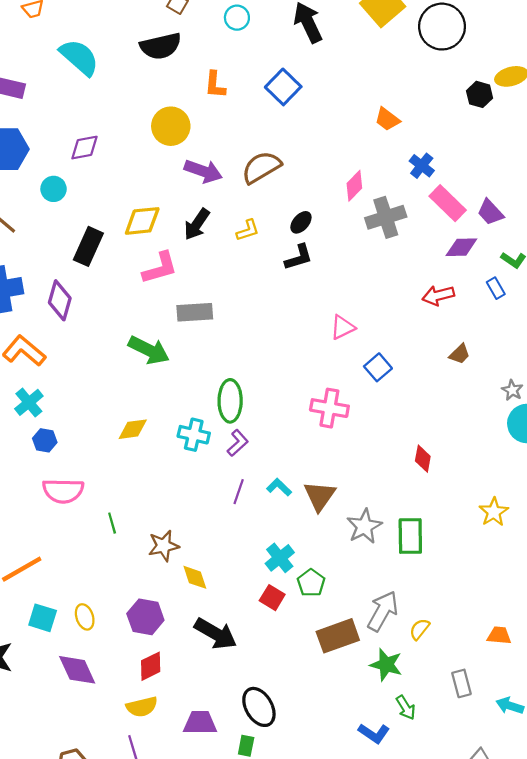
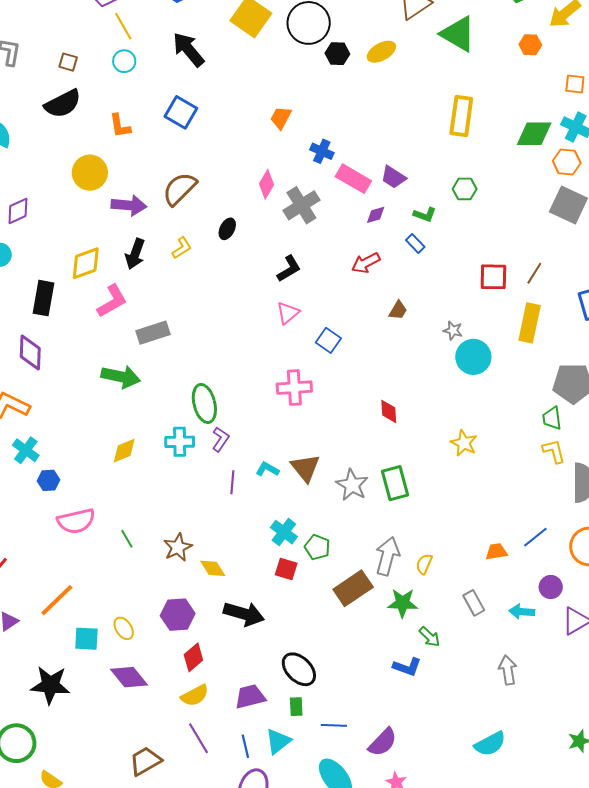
black hexagon: (480, 94) -> (337, 54), moved
orange trapezoid: (387, 119) -> (281, 118), turned 95
purple diamond: (461, 247) -> (376, 215), size x0.7
black L-shape: (299, 257) -> (289, 269), moved

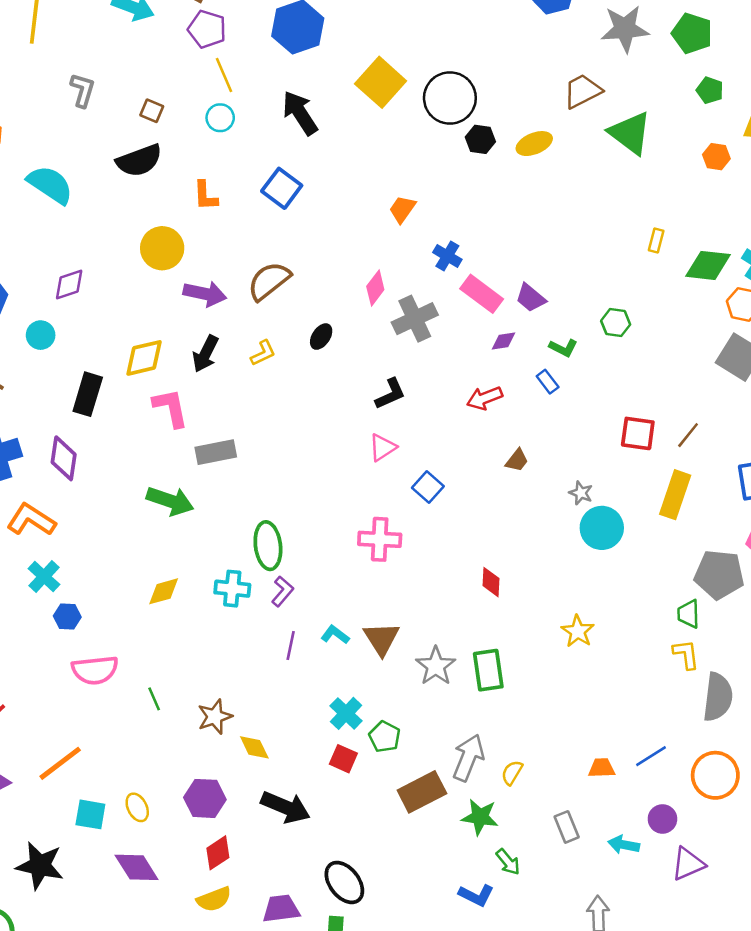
yellow rectangle: (461, 116) -> (656, 240), moved, size x0.5
pink L-shape: (112, 301) -> (171, 408), turned -78

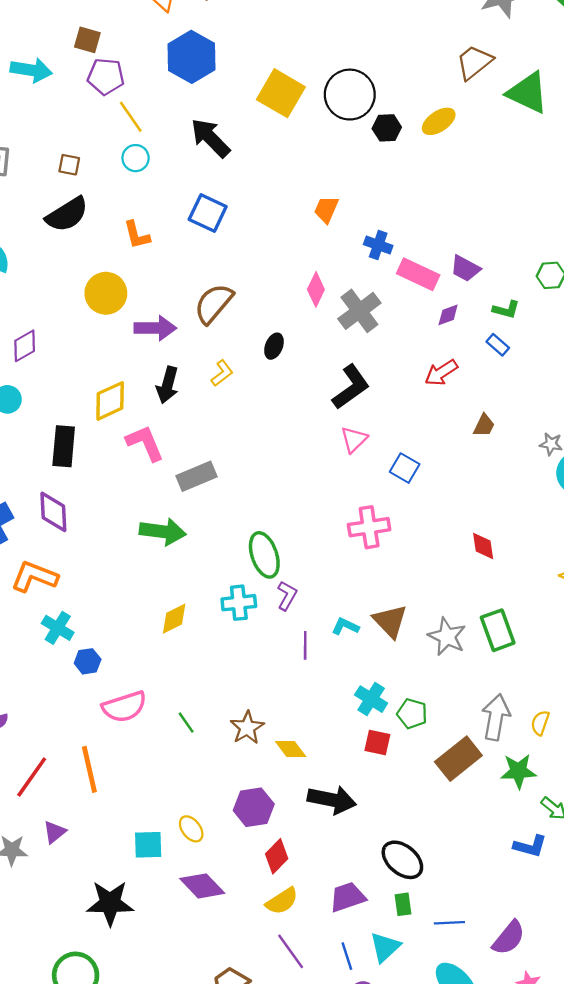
black L-shape: (390, 394) -> (351, 387), size x1.4
orange line: (60, 763) -> (89, 769), moved, turned -54

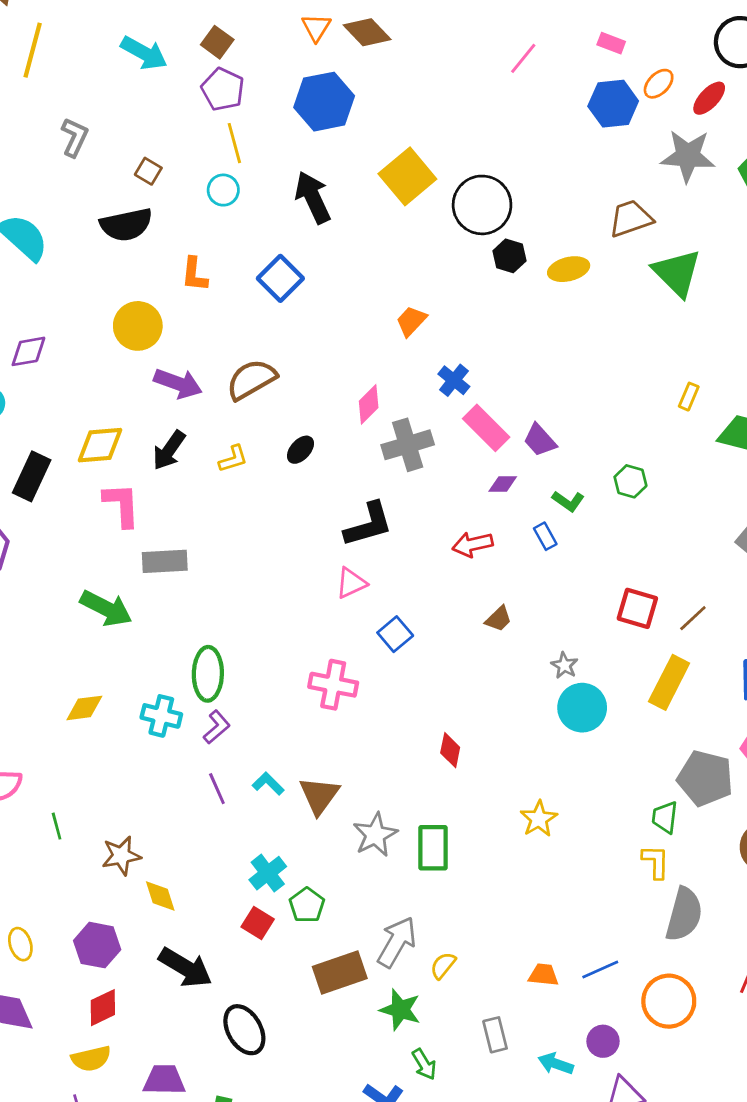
purple line: (305, 645) -> (217, 789), turned -44
black ellipse: (402, 860) -> (244, 1030), moved

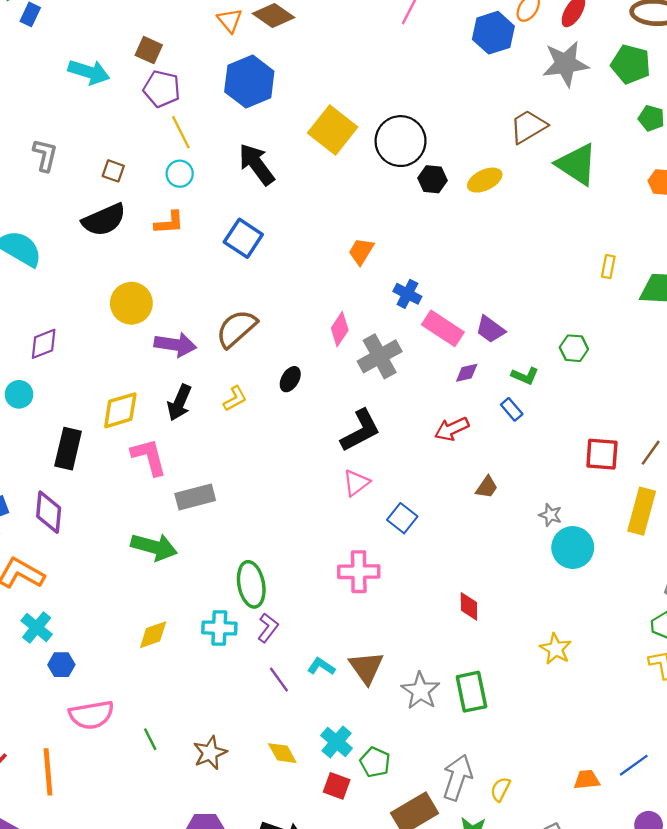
orange L-shape: (194, 274) -> (169, 223), moved, turned -88
yellow diamond: (160, 896) -> (282, 753), moved

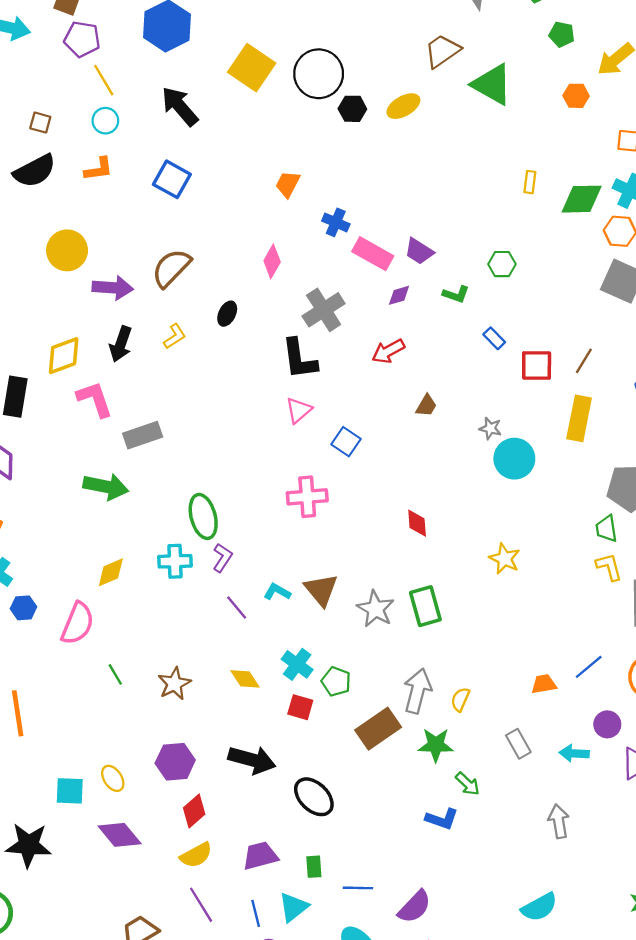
gray cross: (380, 356) -> (324, 310), moved
blue rectangle: (512, 409) -> (494, 338), moved
black L-shape: (360, 430) -> (299, 359), turned 114
pink semicircle: (91, 715) -> (77, 623), moved, turned -54

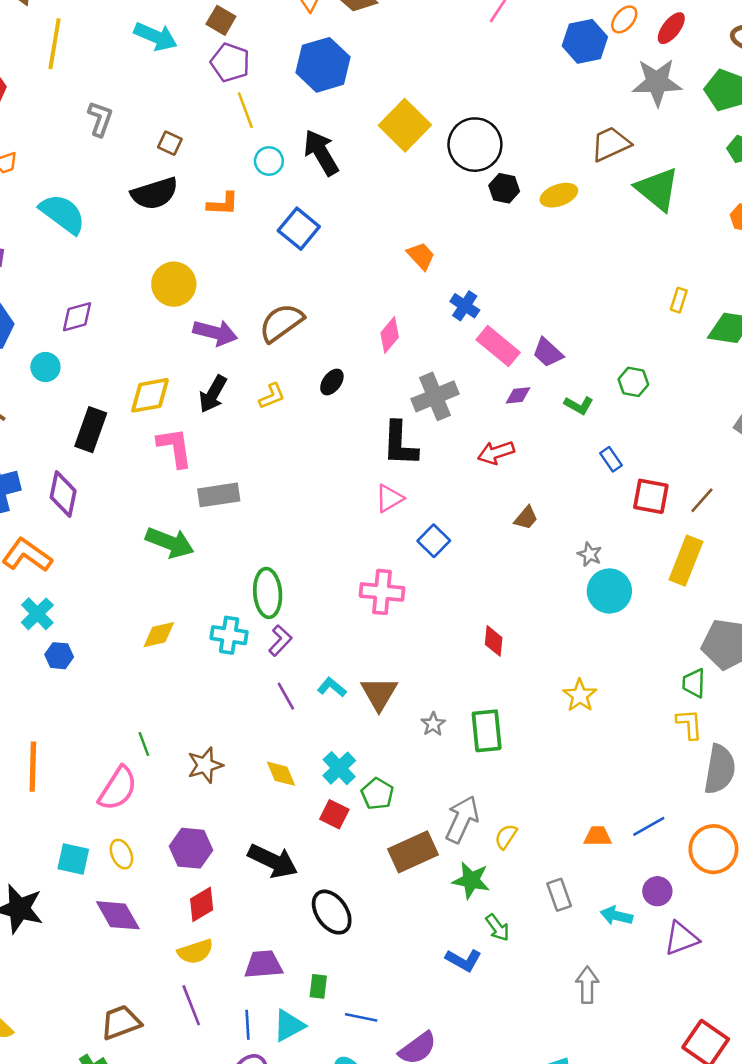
cyan circle: (105, 121) -> (269, 161), moved
orange trapezoid: (288, 184) -> (421, 256), turned 100
gray star: (376, 609) -> (433, 724), size x0.6
pink semicircle: (77, 623) -> (118, 788), moved

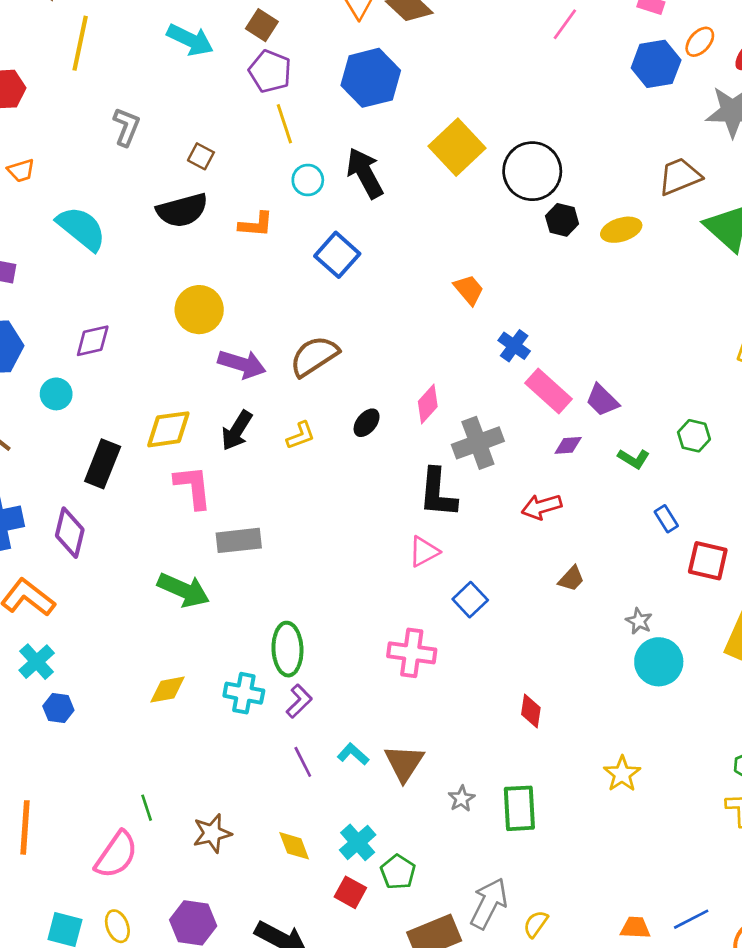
pink diamond: (390, 335) -> (428, 404), moved

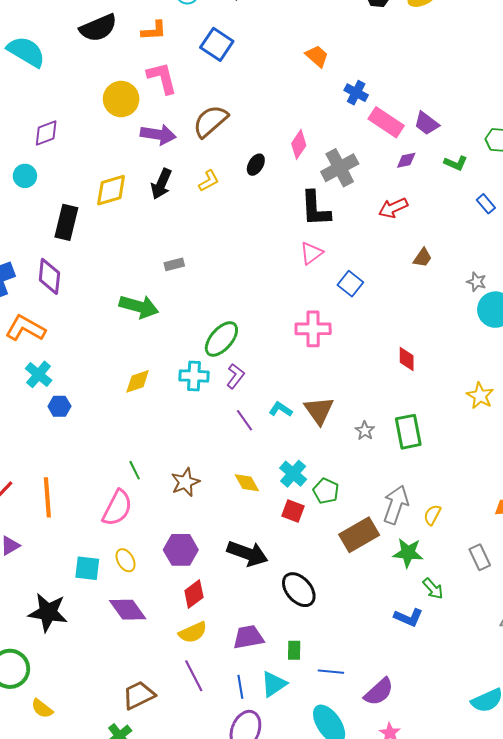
pink L-shape: (193, 487) -> (162, 78), moved
gray rectangle: (239, 540) -> (174, 264), size x0.6
green ellipse: (287, 649) -> (221, 339), turned 51

